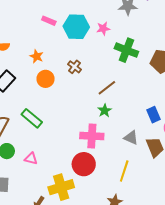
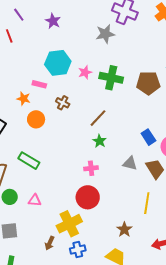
pink rectangle: (49, 21) -> (39, 84), moved
pink star: (103, 29) -> (85, 72), moved
pink cross: (92, 136) -> (91, 168), size x0.6
yellow line: (124, 171) -> (147, 203), moved

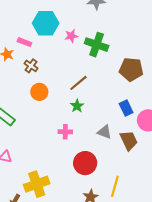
brown pentagon: (148, 83) -> (131, 69), moved
brown cross: (63, 103) -> (31, 66), moved
orange circle: (36, 119) -> (39, 92), moved
red circle: (88, 197) -> (85, 163), moved
yellow line: (147, 203) -> (115, 186), moved

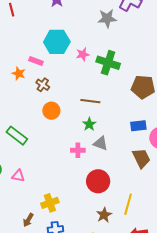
brown line: (78, 83) -> (90, 101), turned 48
blue rectangle: (126, 108) -> (138, 126), turned -70
gray triangle: (104, 132) -> (101, 143), moved
yellow cross: (37, 184) -> (50, 203), size x0.7

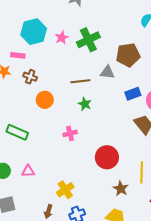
green cross: (108, 63) -> (88, 40), turned -30
gray triangle: (101, 143) -> (107, 72), moved
pink cross: (78, 150) -> (70, 133), moved

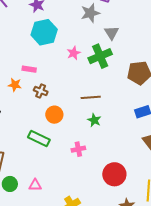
cyan hexagon: (34, 32) -> (44, 32), moved
gray triangle: (107, 72) -> (112, 33), moved, turned 49
green rectangle: (17, 132) -> (39, 138), moved

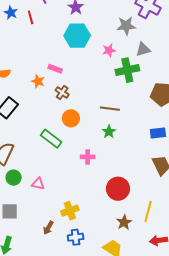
gray triangle: (112, 33) -> (143, 49), turned 35
pink star: (74, 53) -> (109, 50), moved

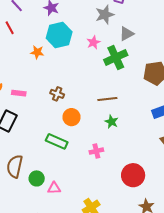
pink rectangle: (55, 69) -> (19, 93), moved
orange star: (38, 81) -> (37, 52), moved
green circle: (14, 178) -> (37, 178), moved

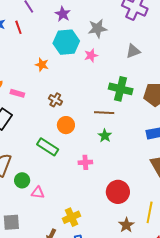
gray star: (105, 15) -> (97, 29), moved
pink star: (93, 42) -> (91, 55), moved
orange star: (37, 52) -> (42, 65), moved
green cross: (116, 57) -> (121, 89), moved, turned 30

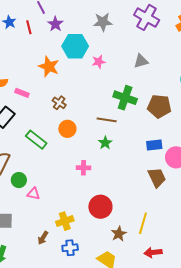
purple star: (63, 14) -> (55, 24), moved
gray star: (97, 29) -> (103, 22), moved
orange star: (42, 65) -> (49, 67), size x1.5
green rectangle: (48, 147) -> (36, 140), moved
red circle: (118, 192) -> (100, 207), moved

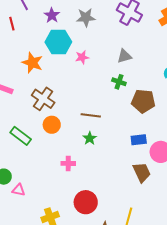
purple star: (55, 24) -> (52, 15), moved
green cross: (125, 98) -> (119, 82), moved, size x0.6
brown cross: (59, 103) -> (43, 99), size x1.6

